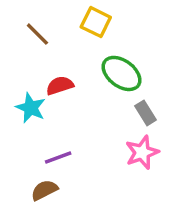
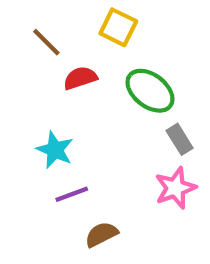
red semicircle: (60, 85) -> (80, 78), moved
cyan star: (31, 108) -> (55, 150), moved
brown semicircle: (44, 190) -> (101, 234), moved

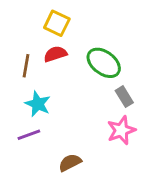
yellow square: (118, 27) -> (57, 23), moved
brown line: (46, 42) -> (26, 66), moved, turned 55
purple line: (72, 194) -> (29, 135), moved

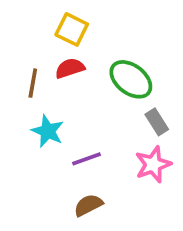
purple line: (29, 135) -> (86, 159), moved

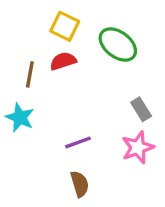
green ellipse: (131, 79) -> (118, 45), moved
cyan star: (48, 131) -> (20, 118), moved
brown semicircle: (88, 205) -> (80, 184), turned 100

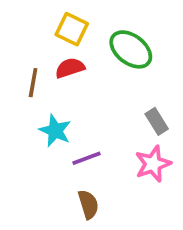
cyan star: (20, 118) -> (55, 131), moved

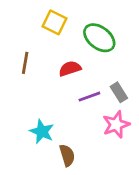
red semicircle: (70, 68) -> (70, 69), moved
cyan star: (55, 131) -> (42, 132), moved
purple line: (87, 158) -> (89, 97), moved

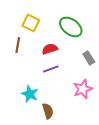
yellow square: (55, 22) -> (31, 23), moved
gray rectangle: (119, 92) -> (89, 58), moved
purple line: (89, 97) -> (51, 69), moved

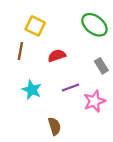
green ellipse: (71, 27) -> (94, 25), moved
purple line: (51, 69) -> (71, 87), moved
cyan star: (30, 94) -> (32, 90), moved

